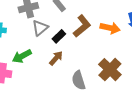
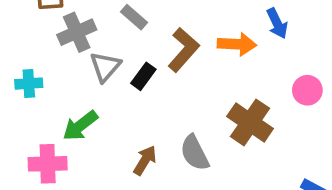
brown arrow: (56, 58) -> (145, 160), moved

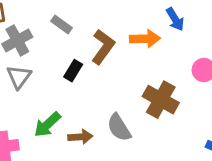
gray triangle: (105, 67) -> (19, 77), moved
green arrow: (80, 126) -> (47, 125), moved
brown arrow: (145, 160) -> (80, 137), turned 60

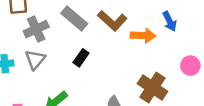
gray rectangle: (62, 24) -> (74, 18), size x1.5
brown L-shape: (103, 47) -> (112, 21), moved, turned 92

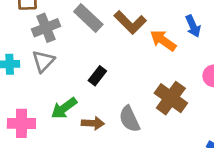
orange arrow: (143, 36) -> (163, 40), turned -150
black rectangle: (81, 58) -> (97, 76), moved

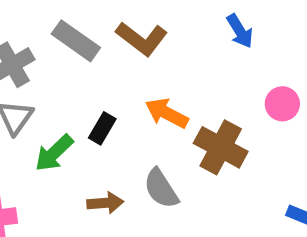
orange arrow: (163, 40) -> (167, 113), moved
green arrow: (64, 108) -> (54, 153), moved

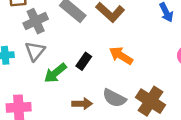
brown cross: (221, 147) -> (151, 101), moved
gray semicircle: (161, 189) -> (114, 98), turned -35

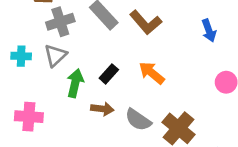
green arrow: (55, 73) -> (75, 83), turned 135
brown arrow: (82, 104) -> (102, 109), moved

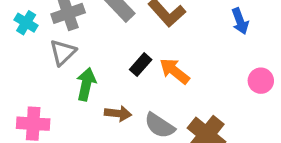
cyan cross: (21, 56) -> (26, 23), moved, turned 30
black rectangle: (109, 74) -> (141, 65), moved

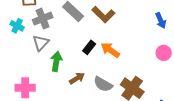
blue arrow: (240, 21) -> (161, 20), moved
brown arrow: (118, 113) -> (77, 78), turned -35

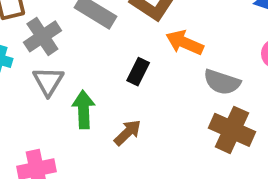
orange arrow: (110, 50) -> (185, 43), moved
gray semicircle: (103, 84) -> (222, 82), moved

